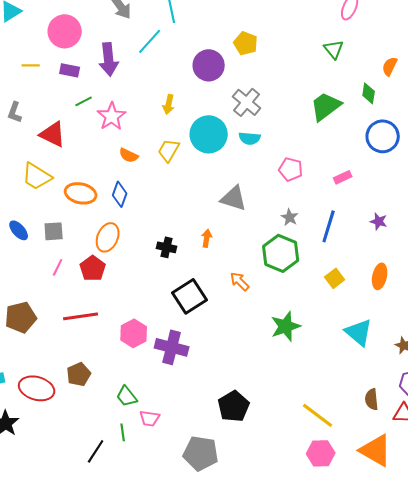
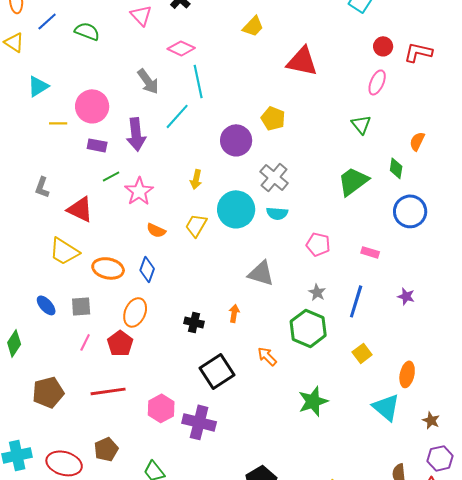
yellow line: (31, 65) -> (58, 123), moved
pink rectangle: (343, 177) -> (370, 252), turned 42
orange ellipse: (380, 276) -> (407, 374), moved

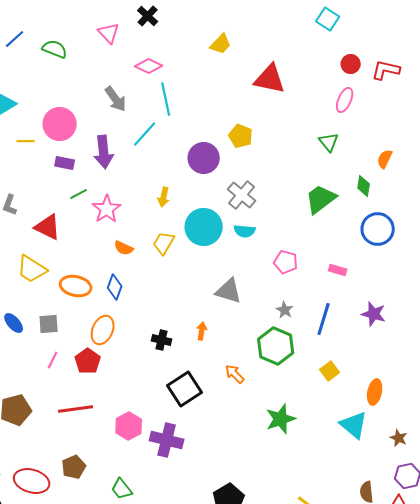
purple star: (406, 296) -> (374, 314), size x1.4

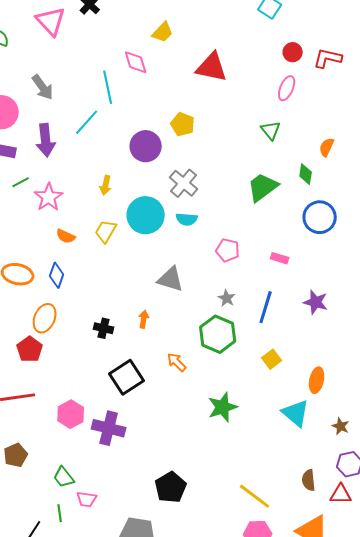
pink triangle: (109, 33) -> (51, 21), size x1.4
pink diamond: (149, 66) -> (136, 62), moved, turned 48
gray arrow: (116, 99) -> (43, 87), moved

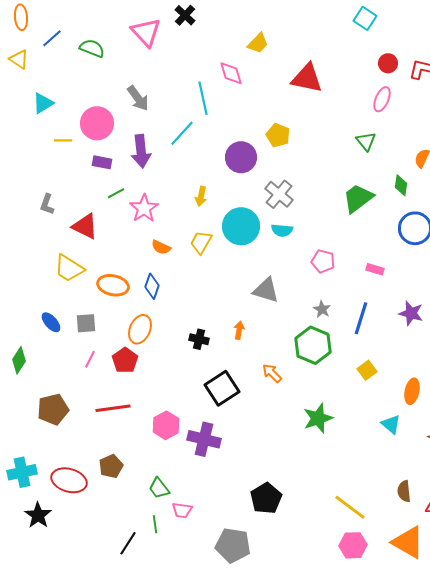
cyan triangle: (296, 413) -> (391, 424), size x0.7

